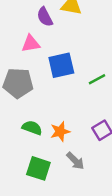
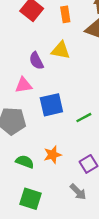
orange star: (60, 132) -> (53, 155), moved
gray arrow: (75, 161) -> (78, 192), moved

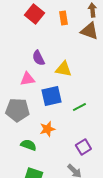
yellow triangle: (61, 50) -> (63, 69), moved
orange star: (53, 155) -> (47, 129), moved

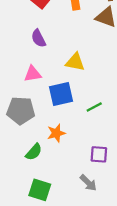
purple semicircle: (38, 58) -> (38, 38), moved
green semicircle: (28, 145) -> (34, 152), turned 112
purple square: (83, 147) -> (99, 154), turned 35

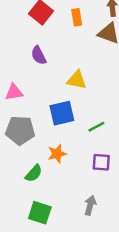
pink triangle: (33, 74) -> (14, 92), moved
purple square: (99, 154) -> (101, 162), moved
gray arrow: (88, 183) -> (90, 205), turned -120

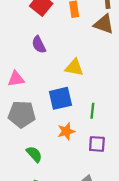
green line: (96, 127) -> (92, 111), turned -56
orange star: (57, 154) -> (66, 131), moved
green semicircle: (34, 173) -> (34, 154), turned -84

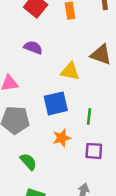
brown triangle: (104, 24) -> (101, 55), moved
purple semicircle: (39, 45) -> (33, 48), turned 138

